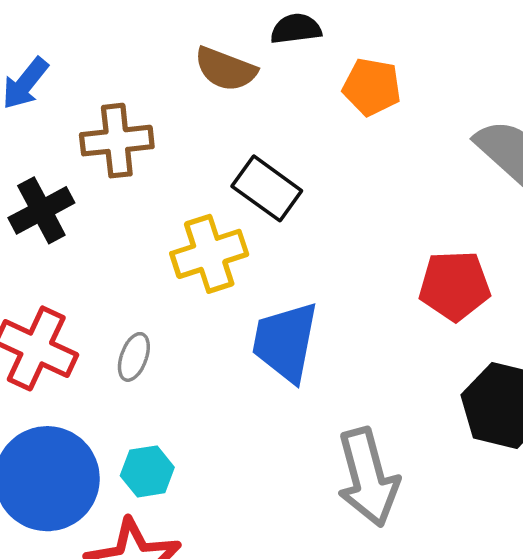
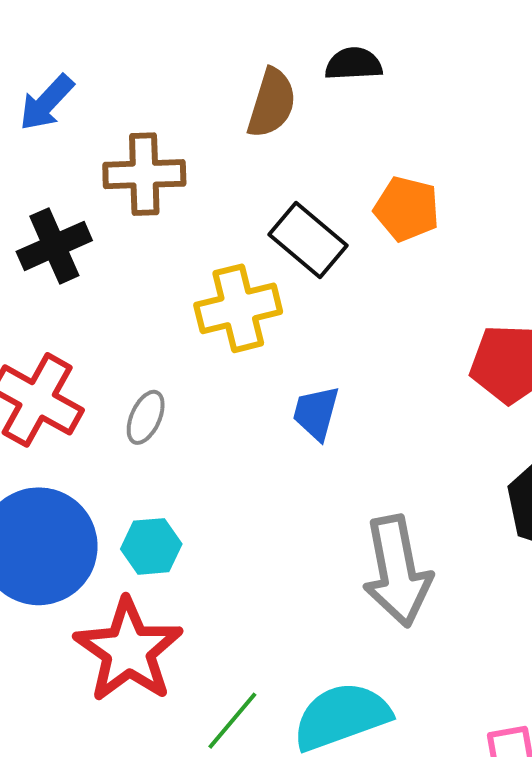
brown semicircle: (226, 69) -> (272, 103), turned -98
orange pentagon: (372, 87) -> (407, 209), moved
blue trapezoid: (285, 342) -> (316, 413), size x0.6

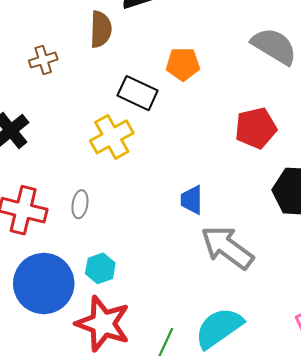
brown cross: (144, 174) -> (43, 60), moved, size x0.7
blue trapezoid: (316, 413) -> (192, 200), moved
gray arrow: (397, 571) -> (227, 247), turned 152

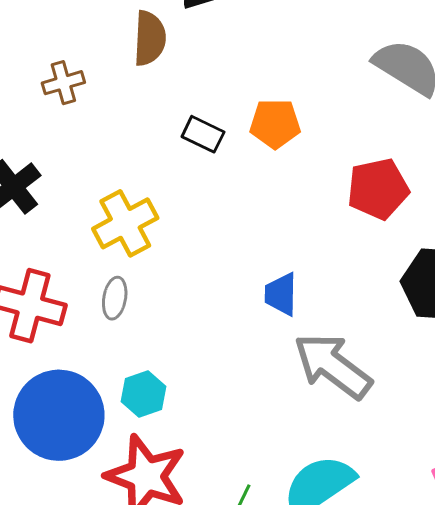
orange pentagon: (183, 64) -> (275, 124), moved
black rectangle: (138, 93) -> (203, 134), size x0.7
yellow cross: (112, 137) -> (125, 223), moved

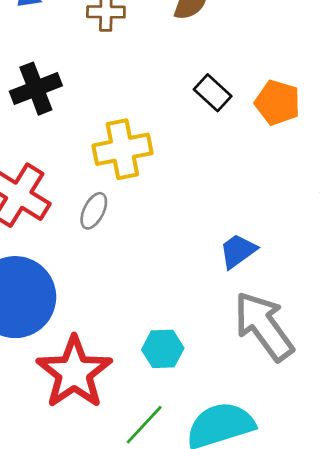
blue trapezoid: (281, 294) -> (238, 251), turned 36
cyan hexagon: (143, 394) -> (163, 349), moved

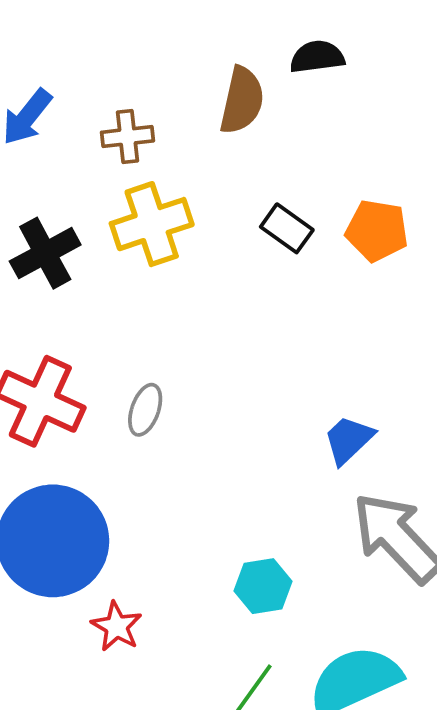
yellow cross: (122, 149) -> (152, 224), moved
red star: (74, 372) -> (117, 626), moved, size x0.5

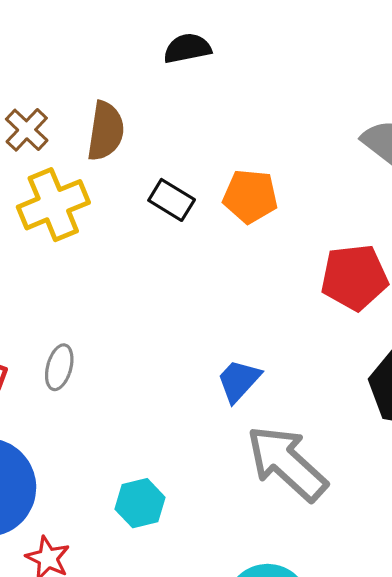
brown semicircle: (242, 100) -> (106, 131), moved
brown cross: (128, 137) -> (27, 130), turned -36
cyan hexagon: (263, 586) -> (140, 503), moved

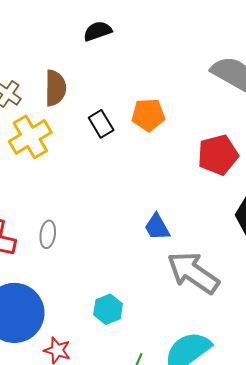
black rectangle: (172, 200) -> (101, 124), turned 36
blue trapezoid: (239, 381) -> (157, 227), turned -64

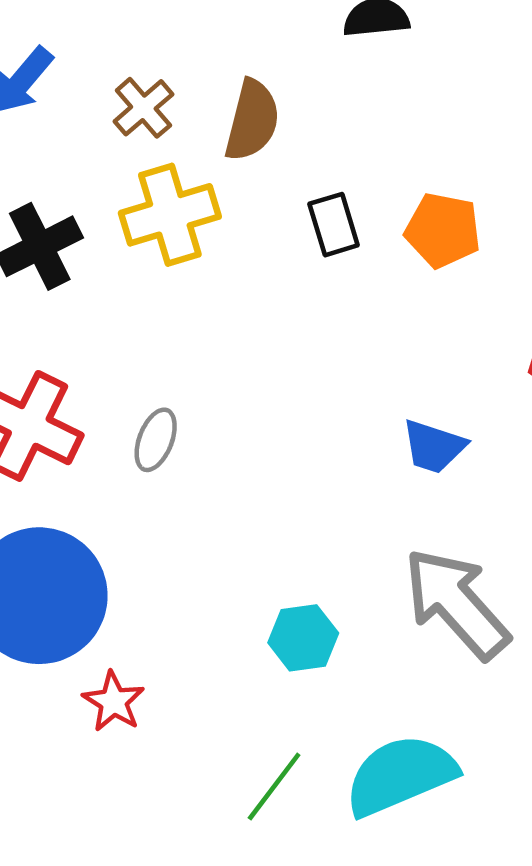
blue trapezoid: (157, 227) -> (434, 447), moved, turned -56
cyan hexagon: (108, 309) -> (303, 638), moved

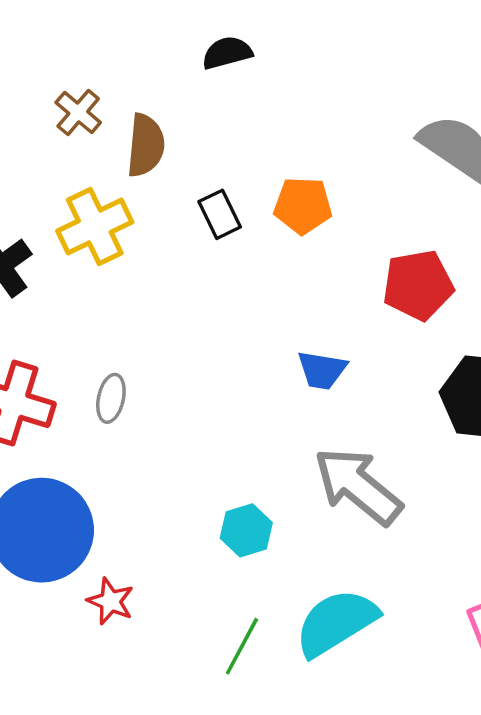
brown cross: (143, 108) -> (78, 112), moved

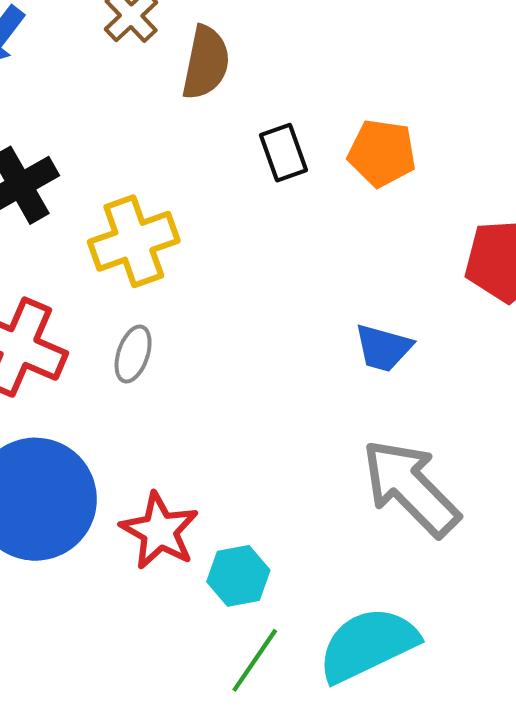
yellow cross: (95, 227) -> (134, 241), moved
cyan hexagon: (246, 530) -> (238, 576), moved
red star: (110, 601) -> (160, 531), moved, size x1.4

